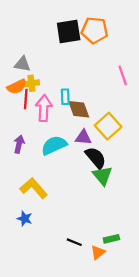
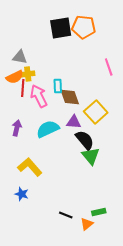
pink arrow: (44, 108) -> (39, 96), turned -30

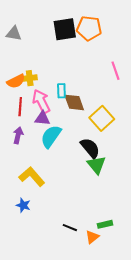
gray triangle: (20, 57) -> (14, 34), moved
red line: (23, 88) -> (20, 107), moved
purple triangle: (74, 122) -> (42, 118), moved
cyan semicircle: (48, 129) -> (51, 136), turned -30

